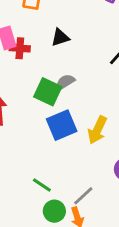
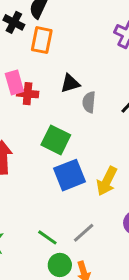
gray semicircle: (65, 82) -> (89, 102), moved, turned -54
gray line: (83, 196) -> (84, 233), moved

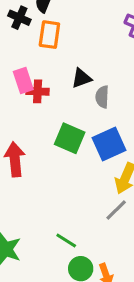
blue square: (69, 175) -> (109, 144), moved
gray line: (84, 233) -> (116, 210), moved

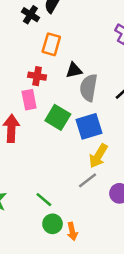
orange rectangle: (49, 35) -> (51, 44), moved
pink rectangle: (23, 81) -> (29, 100), moved
gray semicircle: (102, 97) -> (89, 88), size x1.5

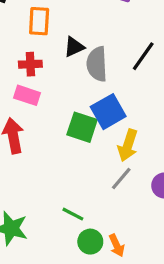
pink rectangle: (29, 100) -> (27, 95), turned -48
green square: (58, 117) -> (82, 127), moved

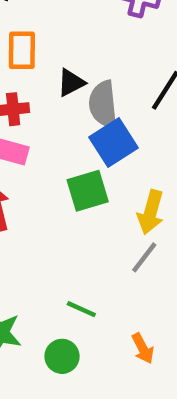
blue square: (108, 112) -> (113, 143), moved
green square: (82, 127) -> (88, 191), turned -32
green circle: (90, 242) -> (62, 356), moved

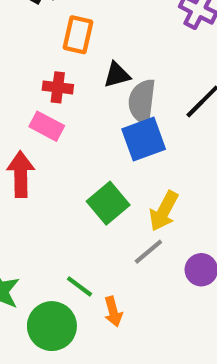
green square: (88, 191) -> (108, 203), moved, turned -36
orange arrow: (143, 348) -> (113, 312), moved
green circle: (62, 356) -> (52, 326), size x1.5

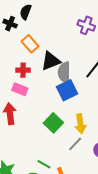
orange rectangle: (78, 35) -> (30, 44), turned -48
black triangle: (117, 75) -> (51, 61), size x1.5
yellow arrow: (164, 211) -> (80, 124), turned -30

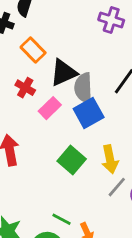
red cross: (23, 70) -> (25, 88), turned 32
pink rectangle: (20, 89) -> (50, 108), moved, turned -63
gray line: (75, 144) -> (117, 187), moved

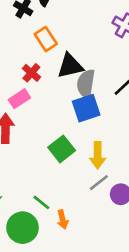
pink rectangle: (50, 108) -> (19, 99), moved

